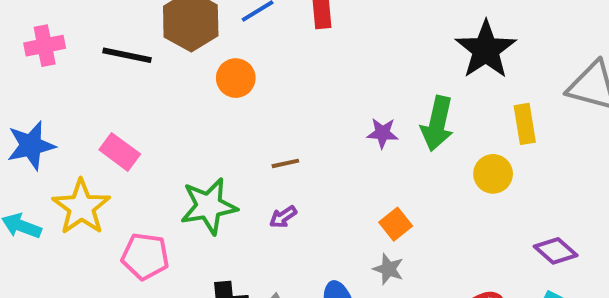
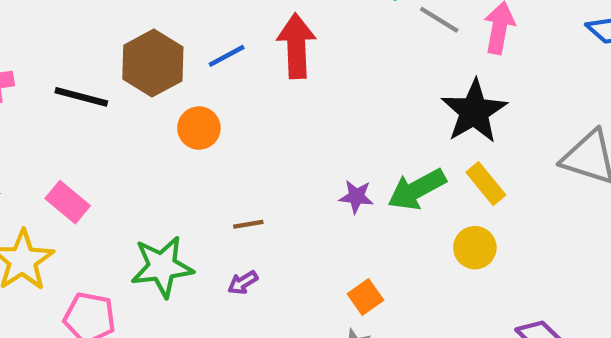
green arrow: (437, 124) -> (417, 189), turned 46
yellow rectangle: (525, 124) -> (486, 184), moved, turned -33

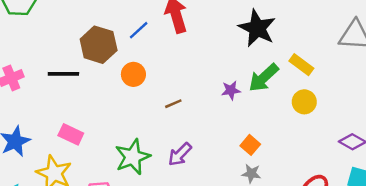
black star: (474, 111) -> (257, 28), moved
brown line: (248, 224) -> (173, 104), moved
purple arrow: (243, 283) -> (180, 154), size x1.5

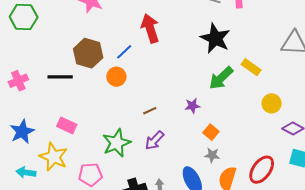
blue line: (139, 30) -> (124, 52), moved
purple star: (231, 90) -> (192, 106), moved
yellow circle: (304, 102) -> (272, 103), moved
brown line: (173, 104) -> (150, 111), moved

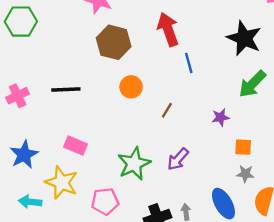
blue line: (124, 52) -> (189, 63), moved, turned -60
brown hexagon: (88, 53) -> (114, 42), moved
brown line: (150, 111) -> (167, 110), moved, turned -32
orange square: (211, 132) -> (243, 147), turned -35

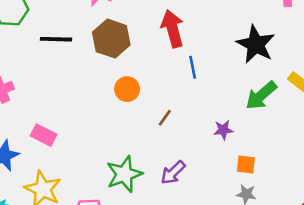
black line: (66, 89) -> (56, 39), moved
pink rectangle: (75, 146) -> (44, 135), moved

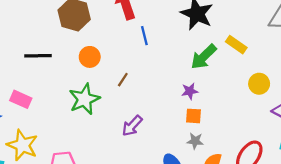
black line: (56, 39) -> (38, 56), moved
purple star: (223, 130) -> (190, 91), moved
green star: (124, 174) -> (84, 99), moved

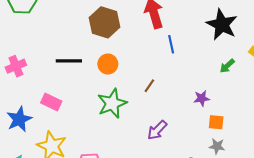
orange circle: (90, 57) -> (108, 64), moved
green arrow: (204, 57) -> (227, 66), size x0.6
purple star: (190, 91) -> (202, 98), moved

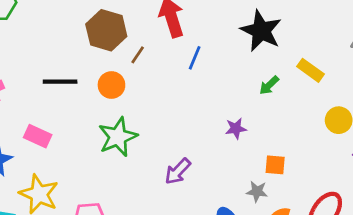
blue line: (171, 44) -> (195, 58), turned 36
brown line: (149, 86) -> (138, 55), moved
orange square: (216, 122) -> (275, 165), moved

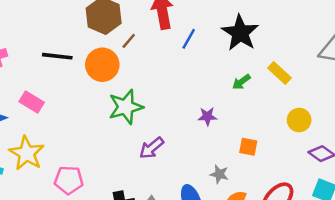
blue line: (195, 58) -> (189, 39), moved
orange circle: (111, 85) -> (102, 65), size x1.4
green star: (118, 137) -> (126, 107), moved
orange square: (275, 165) -> (248, 147), moved

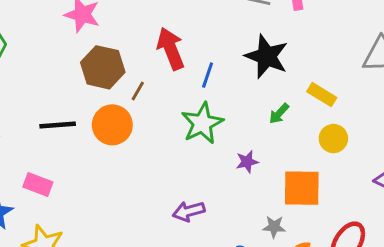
green star: (126, 107) -> (202, 123), moved
yellow circle: (299, 120) -> (333, 139), moved
orange square: (248, 147) -> (302, 188), size x1.8
purple arrow: (152, 148) -> (189, 211), turned 35

